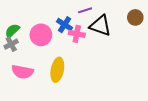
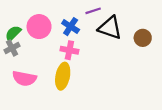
brown circle: (135, 17) -> (143, 38), moved
pink cross: (77, 34) -> (69, 50), moved
pink circle: (41, 35) -> (39, 27), moved

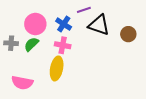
green semicircle: (13, 33) -> (31, 44), moved
gray cross: (12, 48) -> (11, 43), turned 32
pink semicircle: (24, 78) -> (22, 83), moved

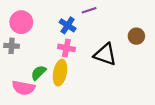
pink circle: (35, 24) -> (21, 22), moved
black triangle: (99, 25) -> (105, 54), moved
green semicircle: (31, 44) -> (38, 73), moved

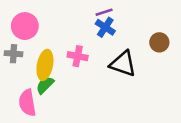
blue cross: (68, 25) -> (105, 27), moved
yellow ellipse: (60, 73) -> (45, 65), moved
pink semicircle: (23, 88) -> (27, 103), turned 70

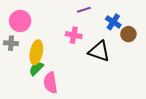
blue cross: (105, 27) -> (113, 22), moved
pink cross: (78, 56) -> (74, 35), moved
pink semicircle: (27, 103) -> (50, 83), moved

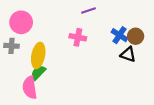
blue cross: (113, 22) -> (120, 35), moved
black triangle: (99, 51) -> (128, 54), moved, size x0.7
pink semicircle: (50, 83) -> (30, 88), moved

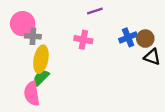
blue cross: (120, 35) -> (128, 37), turned 35
gray cross: (11, 46) -> (33, 36), moved
black triangle: (128, 54) -> (152, 57), moved

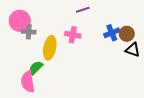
yellow ellipse: (41, 59) -> (50, 48), moved

